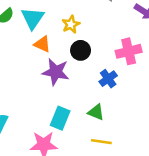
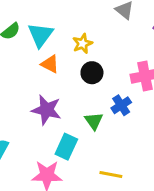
purple star: (56, 72) -> (46, 110), moved
green triangle: (96, 112) -> (94, 121), moved, turned 30

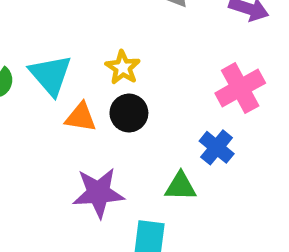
black circle: (92, 73) -> (129, 113), moved
green triangle: (94, 121) -> (180, 186), turned -36

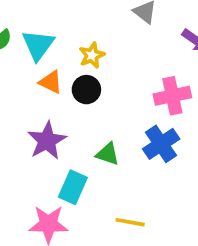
blue cross: (217, 147) -> (161, 144), moved, size x1.4
purple star: (98, 193) -> (47, 141), turned 30

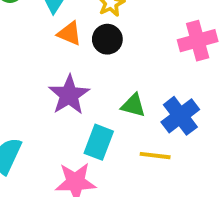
blue cross: (161, 144) -> (180, 116), moved
yellow line: (130, 222) -> (155, 156), moved

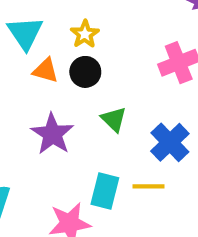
green triangle: (133, 105) -> (114, 119), moved, turned 36
cyan rectangle: (99, 142) -> (105, 191), moved

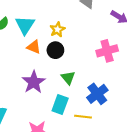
cyan rectangle: (105, 191) -> (60, 104), moved

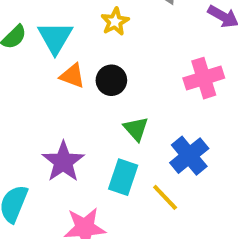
yellow star: (57, 29) -> (115, 22), moved
purple star: (34, 82) -> (63, 162), moved
yellow line: (83, 117) -> (165, 197), turned 42

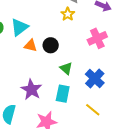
yellow star: (115, 22) -> (68, 14), moved
cyan triangle: (55, 38) -> (19, 27), turned 30
yellow line: (165, 197) -> (93, 110), moved

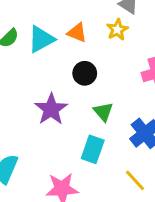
orange triangle: (31, 46) -> (77, 33), moved
purple star: (31, 90) -> (51, 109), moved

